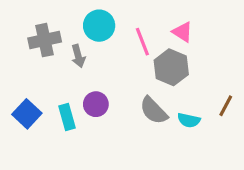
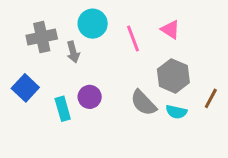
gray hexagon: (171, 67) -> (173, 76), moved
blue square: (27, 114) -> (25, 88), moved

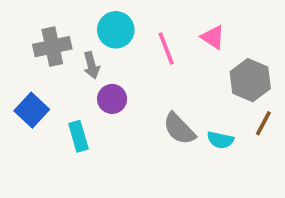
gray hexagon: (173, 76) -> (250, 80), moved
purple circle: (90, 97) -> (112, 99), moved

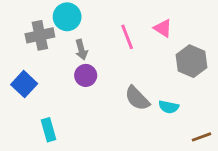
cyan circle: (116, 30) -> (67, 17), moved
gray arrow: (91, 65) -> (81, 50), moved
brown line: (263, 123) -> (202, 137), moved, turned 42
cyan rectangle: (78, 136) -> (48, 130), moved

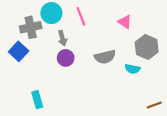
pink line: (127, 37) -> (81, 16), moved
blue square: (24, 84) -> (19, 51), moved
gray semicircle: (137, 98) -> (105, 57), moved, turned -60
cyan semicircle: (169, 107) -> (132, 69), moved

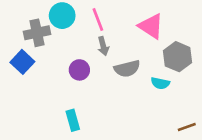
pink triangle: (125, 22) -> (151, 26), size x1.5
gray arrow: (62, 38) -> (103, 46), moved
cyan rectangle: (37, 100) -> (73, 120), moved

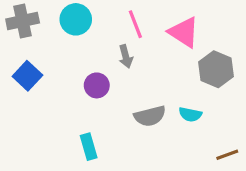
pink line: (98, 20) -> (135, 24), moved
gray cross: (37, 33) -> (23, 21), moved
gray semicircle: (127, 69) -> (150, 116), moved
cyan semicircle: (160, 83) -> (190, 114), moved

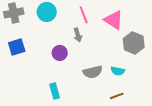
blue square: (27, 76) -> (17, 47), turned 30
brown line: (227, 155) -> (117, 96), moved

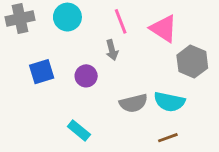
blue square: (17, 47) -> (42, 72), moved
cyan semicircle: (118, 71) -> (169, 102), size x1.5
cyan rectangle: (55, 91) -> (79, 130), turned -35

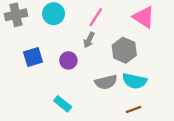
pink line: (121, 21) -> (96, 17), turned 54
pink triangle: (164, 29) -> (144, 17), moved
gray arrow: (112, 50) -> (89, 40), turned 42
gray hexagon: (192, 62) -> (124, 50), moved

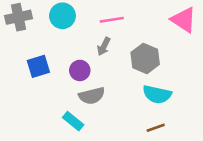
pink line: (96, 17) -> (112, 20), turned 48
pink triangle: (144, 17) -> (184, 20), moved
gray semicircle: (106, 82) -> (92, 96), moved

